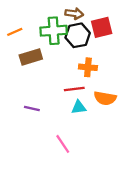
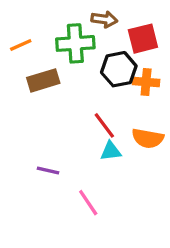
black hexagon: (78, 35) -> (119, 69), moved
orange cross: (88, 67) -> (146, 82), moved
red line: (74, 89) -> (104, 125), turned 60
purple line: (32, 108) -> (48, 170), moved

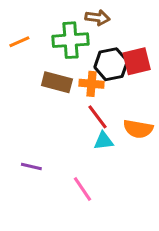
red square: (143, 39) -> (137, 61), moved
brown rectangle: (43, 80) -> (57, 82), moved, turned 32
orange cross: (146, 82) -> (92, 84), moved
purple line: (48, 170) -> (31, 166), moved

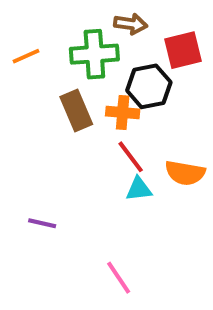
red square: (137, 61) -> (183, 50), moved
brown rectangle: (57, 82) -> (76, 111), turned 52
pink line: (83, 189) -> (119, 278), moved

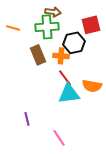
brown arrow: (131, 24) -> (53, 12), moved
orange line: (26, 56) -> (13, 28), turned 40
cyan triangle: (139, 189) -> (69, 94), size x1.6
purple line: (42, 223) -> (27, 119), moved, turned 64

